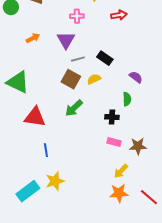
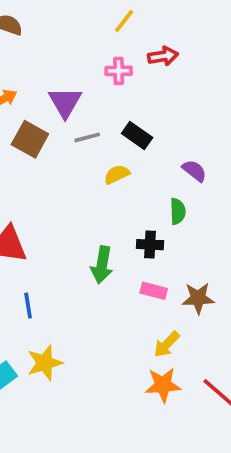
pink cross: (77, 16) -> (119, 71), moved
brown square: (71, 79) -> (30, 139), moved
green arrow: (74, 108) -> (102, 265), moved, turned -36

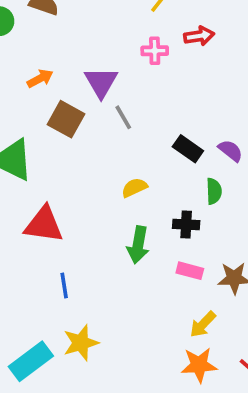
black rectangle: (137, 136) -> (188, 149), moved
gray line: (87, 137) -> (123, 117), turned 75
yellow semicircle: (117, 174) -> (134, 188), moved

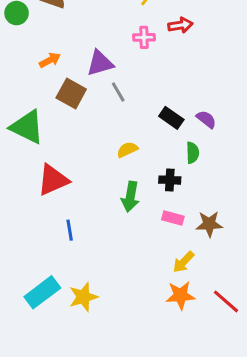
purple triangle: (101, 82) -> (100, 63), turned 44
red triangle: (44, 225) -> (53, 180), turned -32
yellow star: (81, 343) -> (83, 297), moved

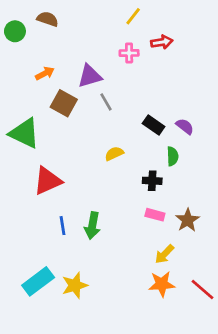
green arrow: (130, 197) -> (92, 226), moved
brown star: (209, 224) -> (188, 220), turned -30

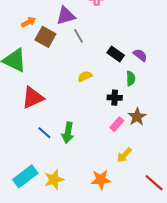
orange arrow: (45, 73) -> (28, 22), moved
pink rectangle: (155, 215) -> (117, 124), turned -64
brown star: (188, 220) -> (137, 117), moved
blue line: (63, 226) -> (44, 133), turned -40
orange star: (162, 284) -> (101, 180), moved

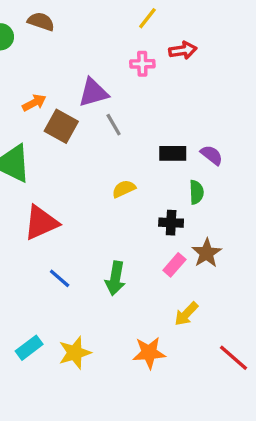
black rectangle: (116, 54) -> (173, 153), turned -35
green arrow: (68, 133) -> (115, 278), moved
cyan rectangle: (25, 176) -> (29, 348), size x0.7

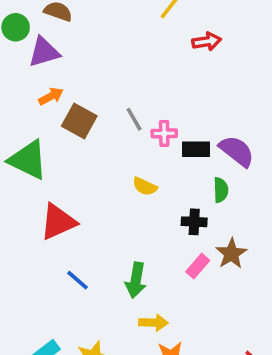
pink cross: (142, 64) -> (164, 133), moved
purple triangle: (93, 93) -> (44, 52), moved
purple semicircle: (212, 155) -> (237, 151), size x1.5
yellow semicircle: (124, 189) -> (145, 186), turned -130
yellow arrow: (186, 314) -> (154, 323), moved, turned -132

